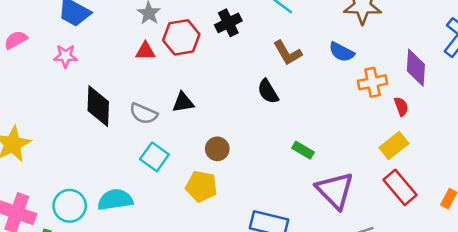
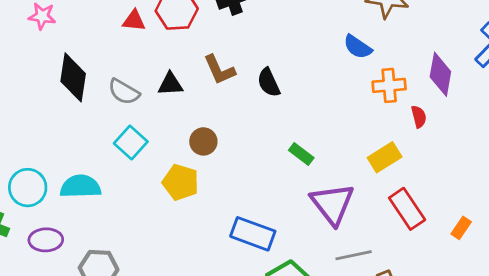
brown L-shape: (288, 53) -> (219, 70), moved
yellow rectangle: (394, 145) -> (385, 157), moved

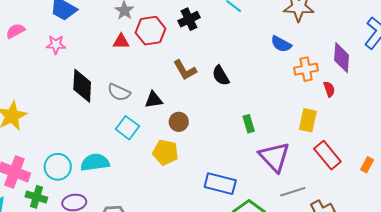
black triangle: (170, 84) -> (154, 100), moved
green rectangle: (301, 154) -> (249, 124), turned 42
yellow rectangle: (385, 157) -> (308, 120), turned -40

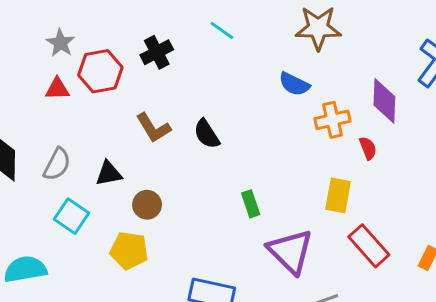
gray semicircle: (119, 92) -> (57, 164), turned -85

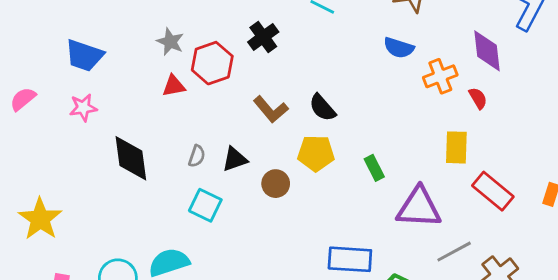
gray semicircle: (57, 164) -> (197, 156), moved, size x0.7
yellow pentagon: (129, 251) -> (316, 153), moved
purple triangle: (290, 251) -> (419, 208), turned -33

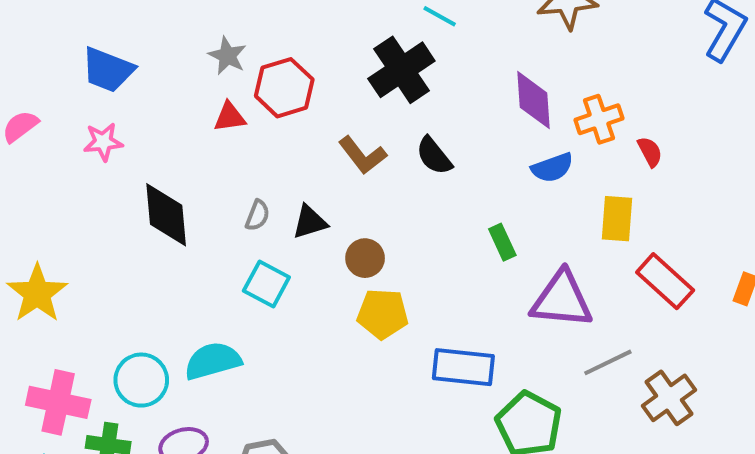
black cross: (263, 37) -> (401, 70), moved, size x1.5
blue semicircle: (399, 48) -> (552, 168), moved, turned -40
purple diamond: (487, 51) -> (534, 100), moved
yellow pentagon: (316, 153) -> (383, 314), moved

